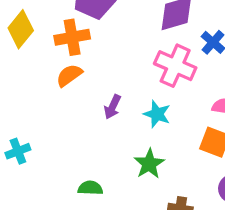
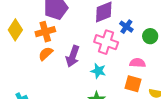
purple arrow: (112, 107) -> (73, 56), moved, size x1.5

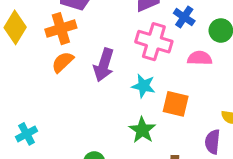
pink semicircle: (138, 63) -> (200, 58), moved
orange square: (133, 84) -> (176, 104), moved

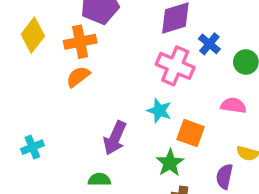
pink semicircle: (200, 58) -> (233, 105), moved
purple arrow: (104, 65) -> (115, 138), moved
green star: (142, 130) -> (170, 163), moved

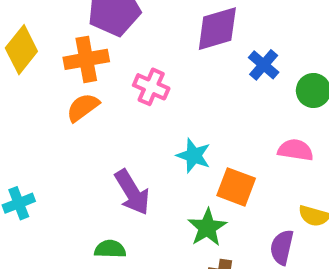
pink cross: (175, 66) -> (151, 87), moved, size x0.7
purple arrow: (115, 138) -> (132, 192), turned -56

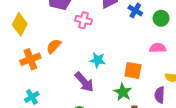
orange cross: (86, 59) -> (30, 59), moved
pink cross: (151, 87) -> (83, 20), moved
cyan star: (194, 156) -> (98, 60), moved

